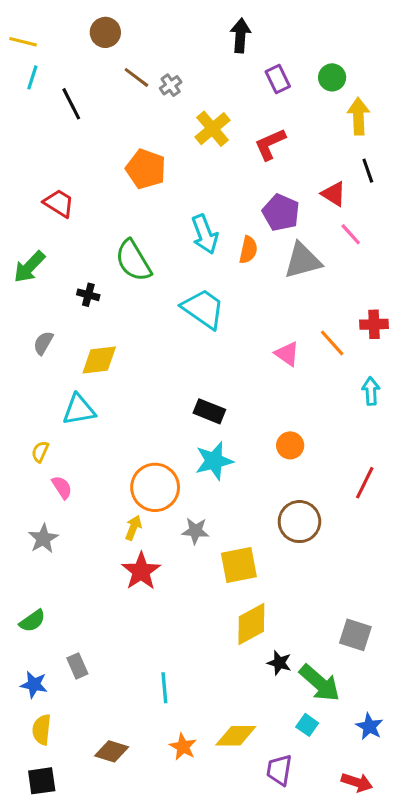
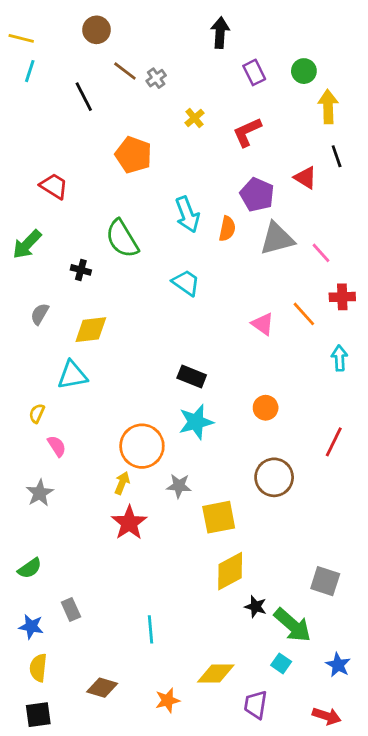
black line: (71, 104) -> (84, 97), moved
yellow cross: (213, 129) -> (195, 118), size x0.6
pink line: (351, 234) -> (321, 253), moved
cyan trapezoid: (203, 309) -> (186, 283), size x0.7
orange star: (183, 747) -> (168, 700), moved, turned 30

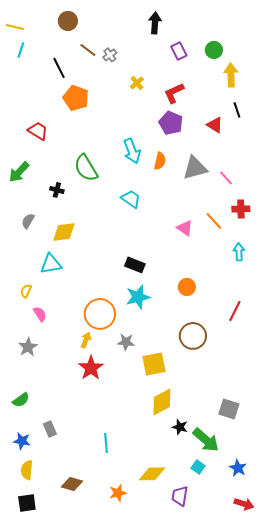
orange pentagon: (133, 155) -> (76, 98), moved
purple pentagon: (257, 195) -> (171, 123), moved
red arrow: (327, 716) -> (244, 504), moved

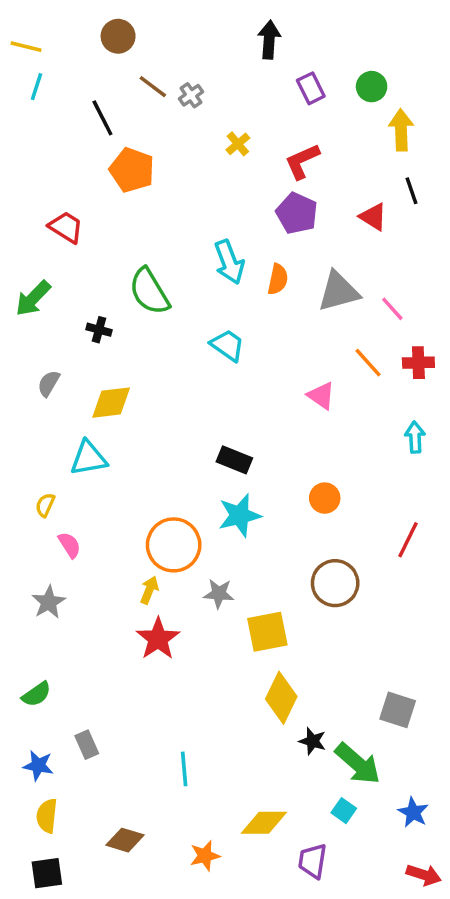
orange line: (214, 221) -> (368, 363), moved
yellow diamond: (162, 402) -> (281, 698), turned -36

